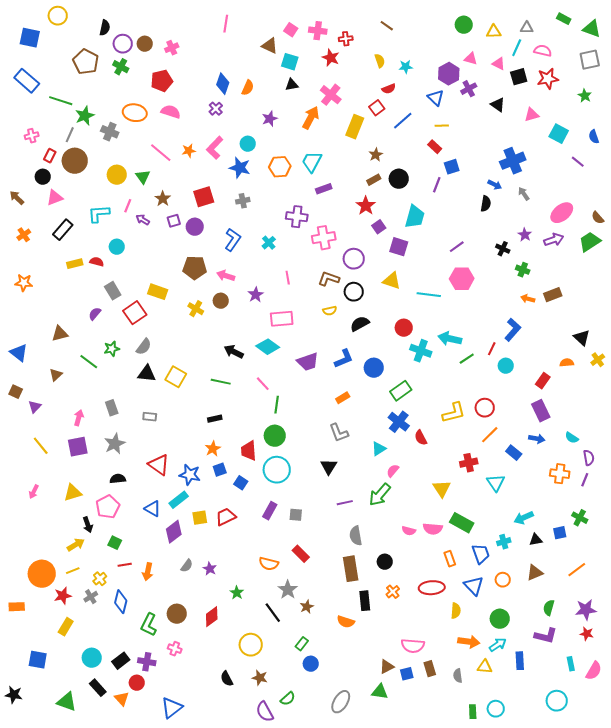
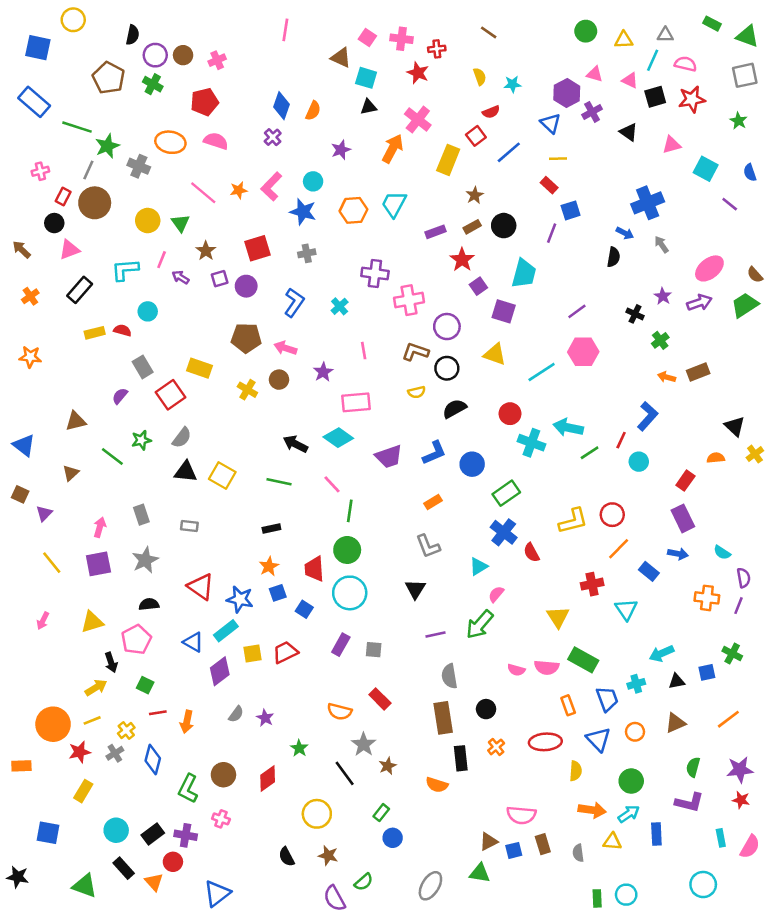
purple rectangle: (324, 189) -> (436, 232), moved
green cross: (523, 270) -> (660, 340), turned 32
cyan line: (429, 295) -> (542, 372), turned -40

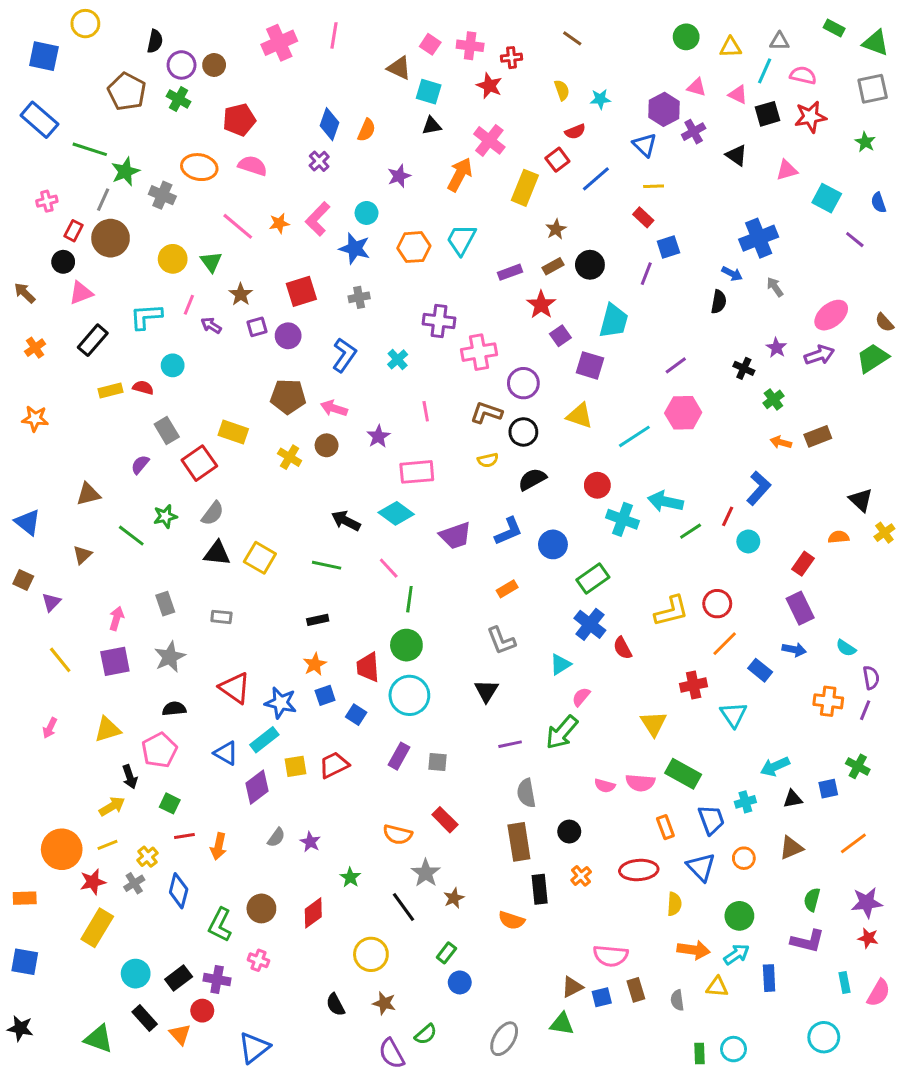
pink cross: (217, 60) -> (279, 43), moved, size x1.6
yellow rectangle: (83, 791) -> (97, 928), size x1.4
blue square: (48, 833) -> (25, 962), moved

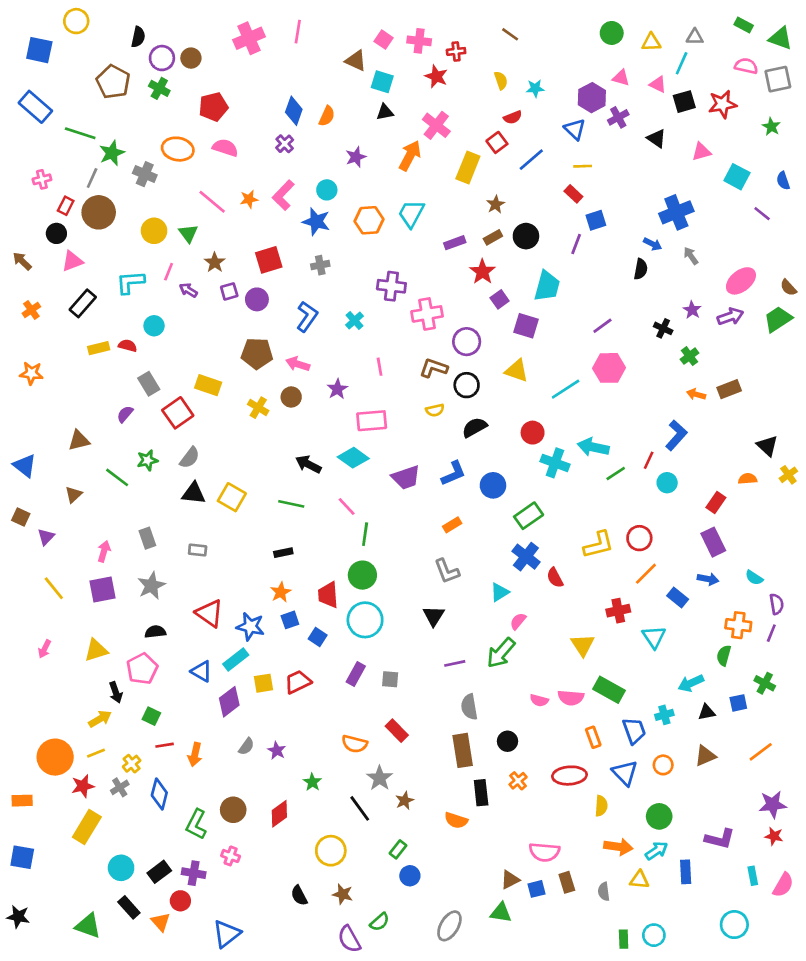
pink semicircle: (803, 75) -> (746, 66), moved
green semicircle: (812, 900) -> (724, 655), moved

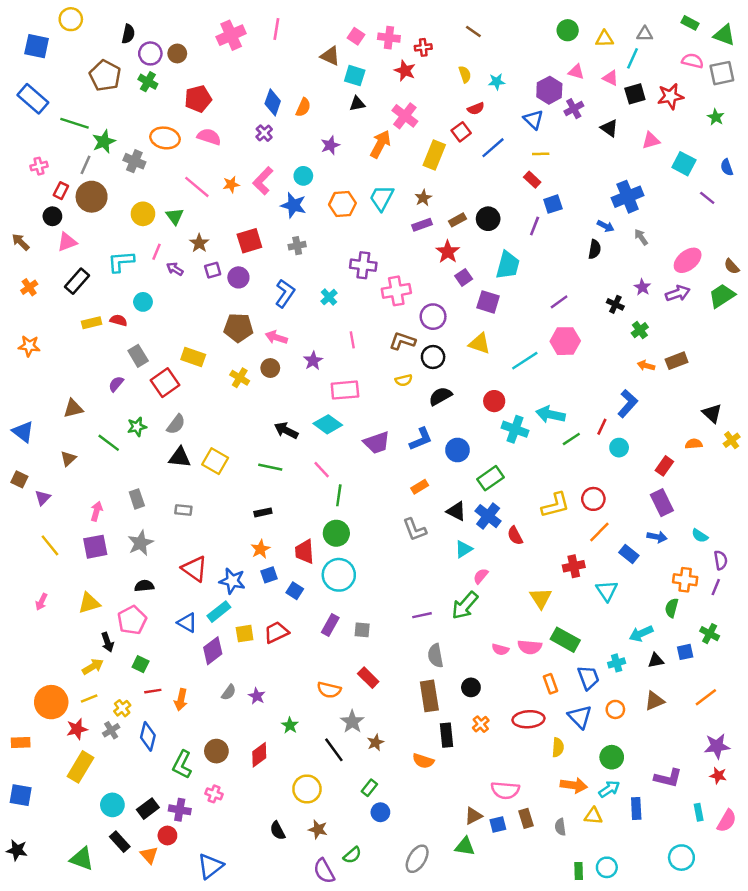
brown star: (496, 204) -> (423, 198), moved
black triangle: (434, 616) -> (456, 511), moved, turned -35

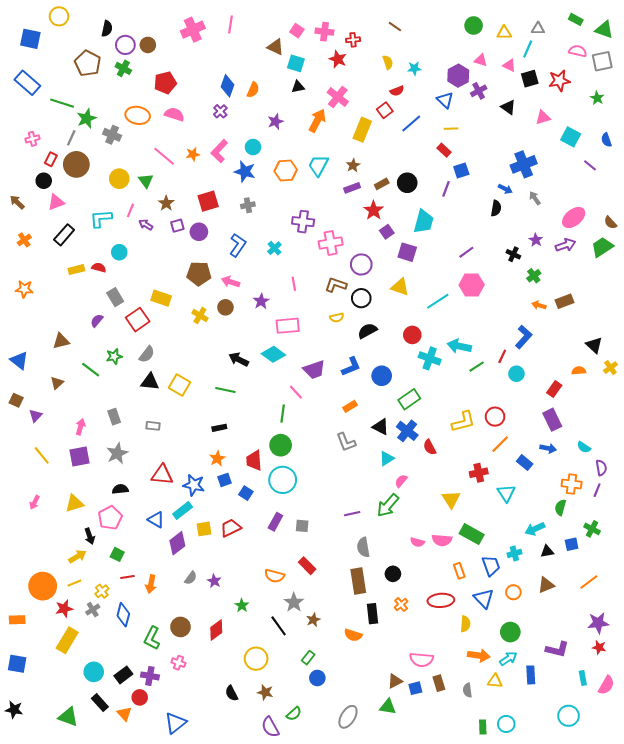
pink line: (322, 470) -> (296, 392), moved
red triangle: (194, 569) -> (162, 475), turned -30

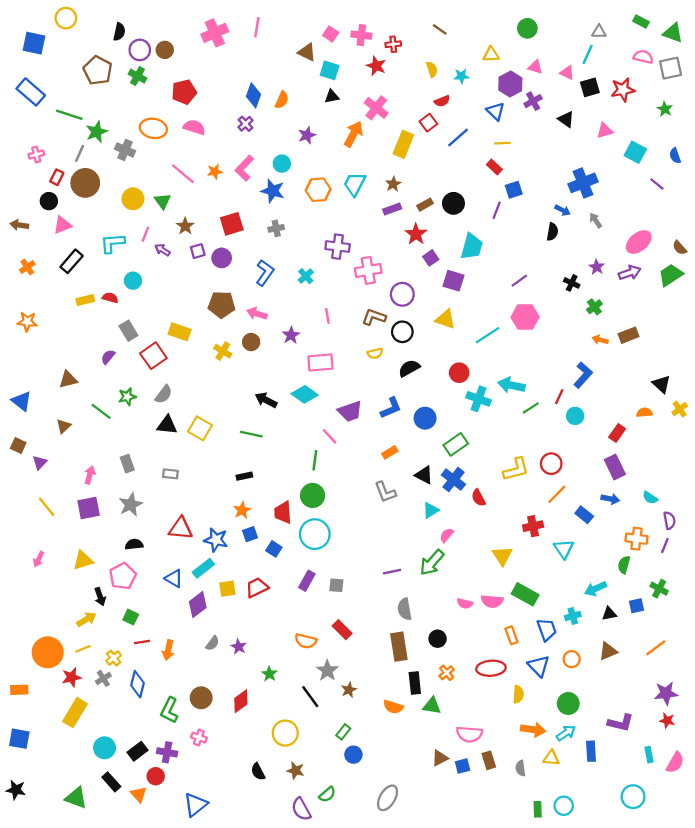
yellow triangle: (504, 33) -> (491, 54), moved
brown arrow: (17, 202) -> (19, 225), turned -35
green triangle: (388, 707) -> (432, 706), moved

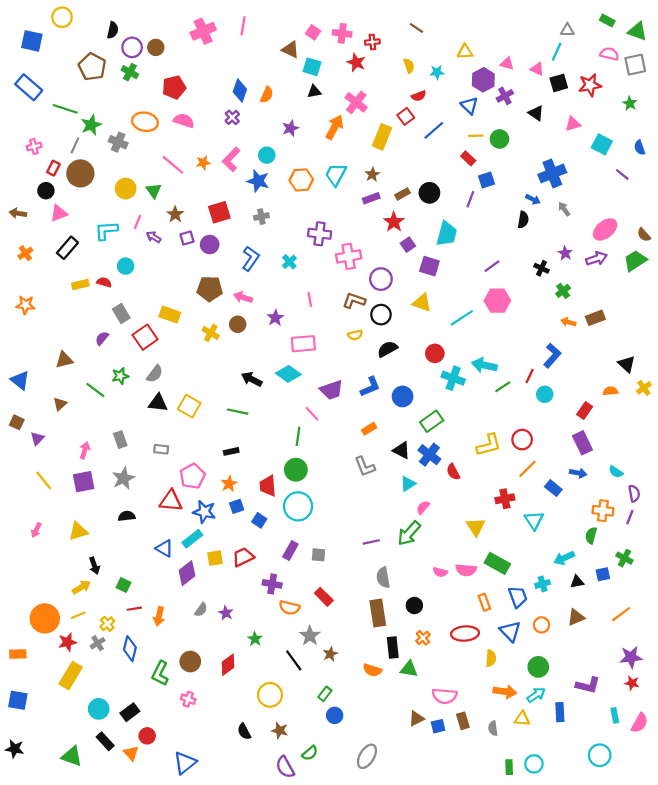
green circle: (527, 28) -> (499, 139), moved
pink pentagon: (123, 576) -> (192, 476), moved
purple cross: (167, 752) -> (272, 584), moved

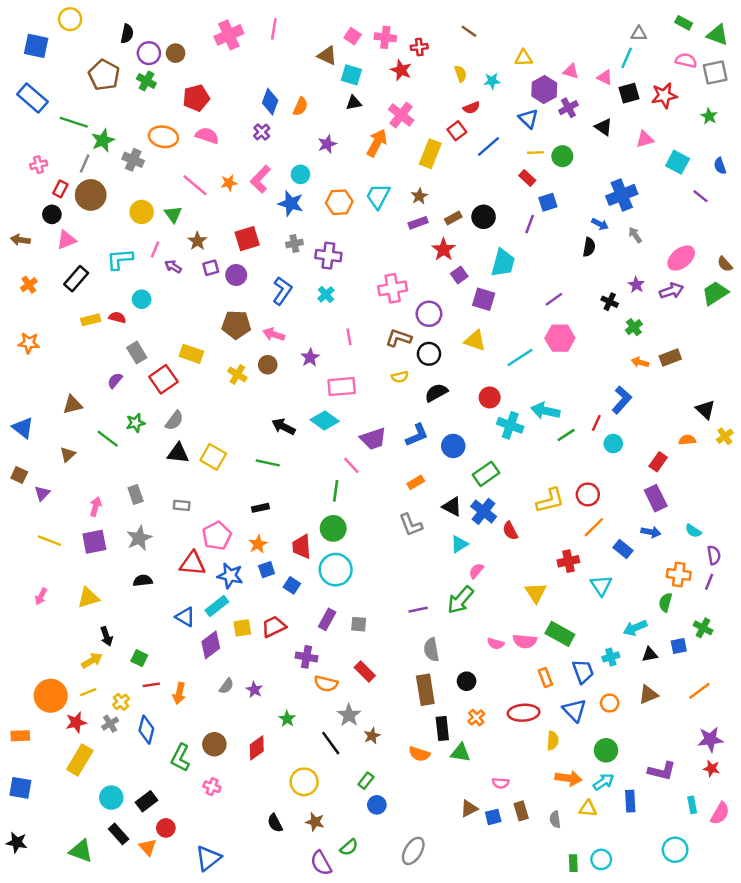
purple cross: (320, 234) -> (328, 256), moved
yellow line: (44, 481) -> (49, 541), turned -30
pink semicircle: (445, 696) -> (501, 783), size x0.6

